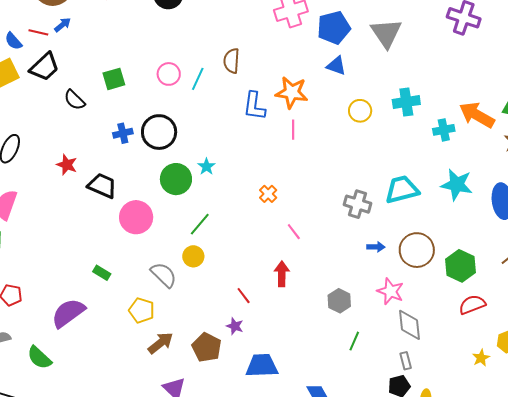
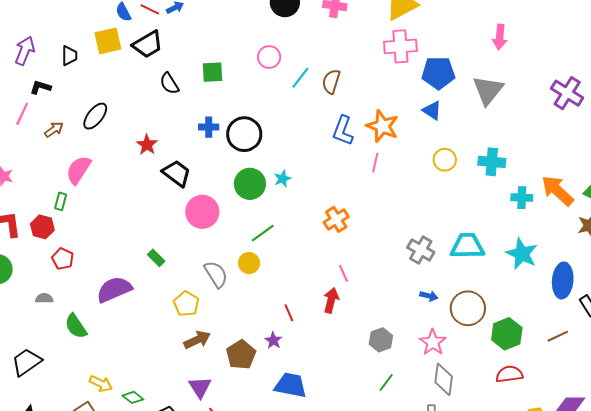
pink circle: (169, 74) -> (269, 57), moved
cyan line: (198, 79) -> (300, 78), moved
orange cross: (268, 194) -> (336, 219), size x1.4
pink line: (294, 232) -> (343, 273), moved

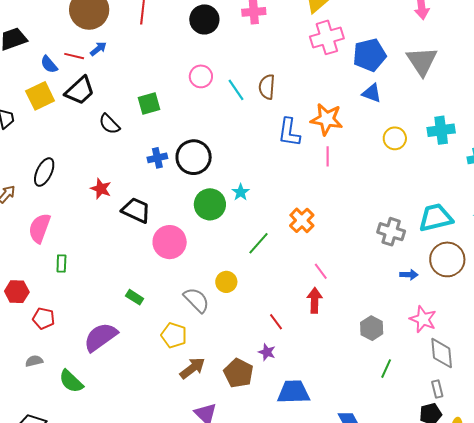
cyan line: (300, 78) -> (236, 90), turned -60
green rectangle: (61, 201) -> (61, 264), moved
green line: (263, 233) -> (258, 243), moved
brown circle: (468, 308) -> (447, 259), moved

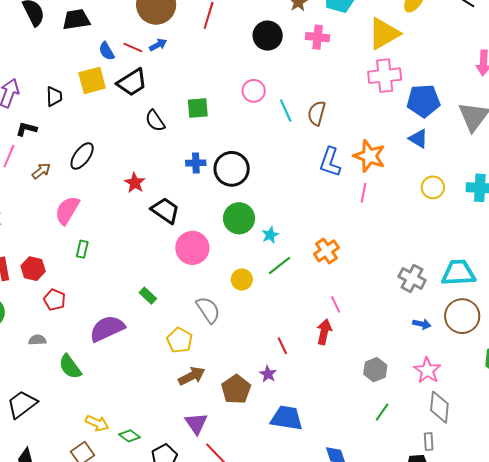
cyan star: (241, 192) -> (270, 235), moved
yellow circle: (226, 282) -> (242, 280), moved

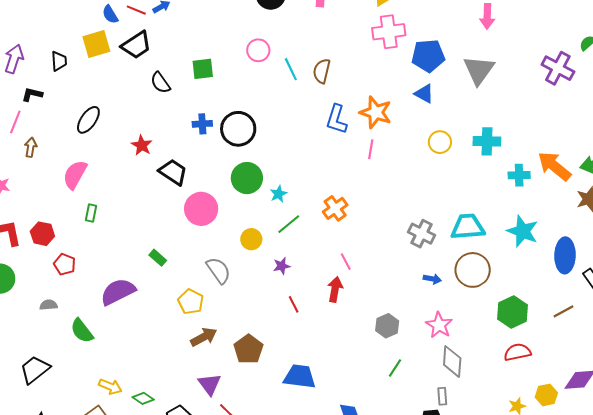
brown arrow: (41, 171) -> (31, 147), moved, turned -42
purple star: (268, 374) -> (282, 266), moved, turned 30

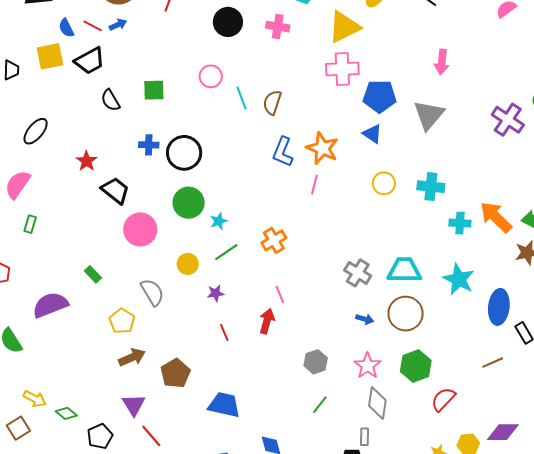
green hexagon: (512, 312) -> (416, 366), moved
red semicircle: (517, 352) -> (443, 399), turned -40

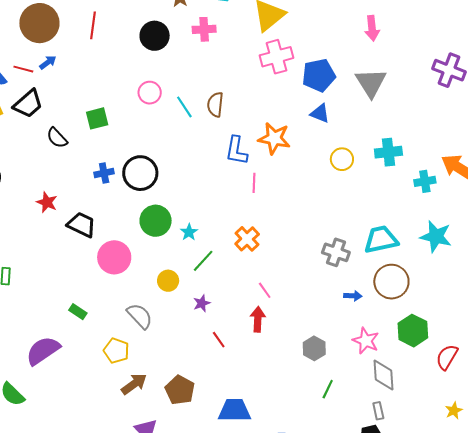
pink line: (314, 185) -> (254, 183), moved

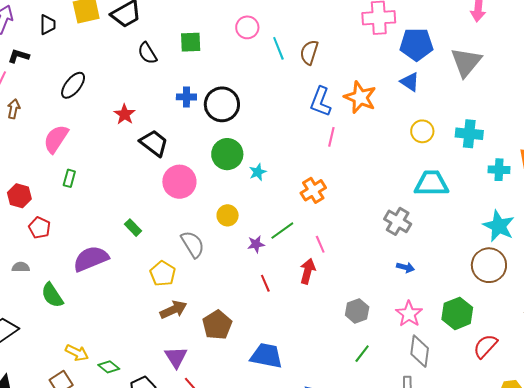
cyan trapezoid: (381, 239) -> (431, 183), moved
green line: (203, 261) -> (282, 231), moved
brown circle: (391, 282) -> (489, 265), moved

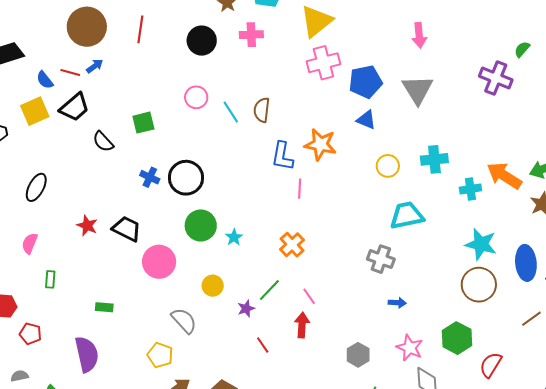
blue cross: (186, 97) -> (150, 177), turned 36
red star: (125, 114) -> (87, 226), moved
pink semicircle: (56, 139) -> (30, 243), size x0.7
green rectangle: (133, 228) -> (104, 307), moved, turned -30
purple semicircle: (91, 259) -> (87, 354), turned 111

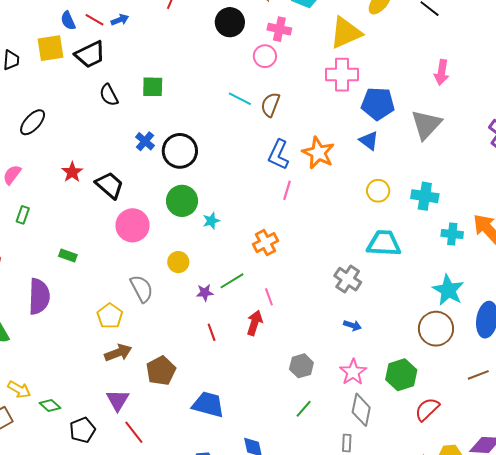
pink circle: (196, 97) -> (265, 56), moved
cyan line: (231, 112) -> (240, 99), turned -45

